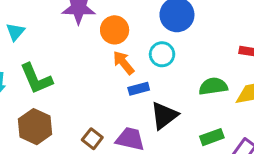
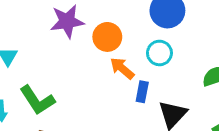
blue rectangle: (139, 89) -> (142, 92), turned -54

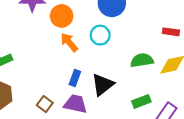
blue rectangle: (142, 92) -> (75, 78), moved

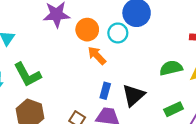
cyan circle: (100, 35) -> (118, 33), moved

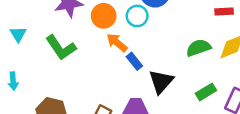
green L-shape: (27, 75) -> (61, 48), moved
blue rectangle: (105, 91) -> (134, 61), moved, turned -49

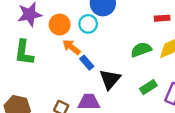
green L-shape: (61, 48) -> (24, 53), turned 44

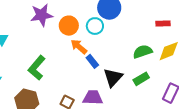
green L-shape: (24, 53) -> (37, 68), moved, turned 30
green rectangle: (148, 87) -> (141, 79), moved

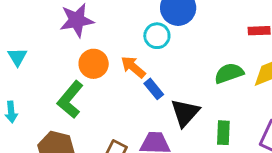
orange circle: (69, 26) -> (94, 64), moved
green rectangle: (141, 79) -> (223, 133), moved, turned -56

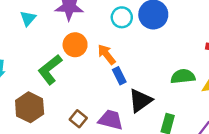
cyan circle: (157, 36) -> (122, 17), moved
cyan triangle: (17, 57) -> (28, 18), moved

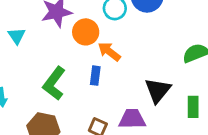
orange circle: (75, 45) -> (86, 32), moved
blue rectangle: (119, 76) -> (95, 76), moved, turned 49

